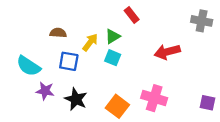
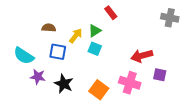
red arrow: (167, 52) -> (142, 56), moved
purple square: (208, 103) -> (160, 75), moved

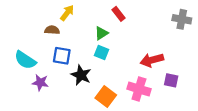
yellow arrow: (76, 36) -> (67, 13), moved
black star: (64, 84) -> (81, 75), moved

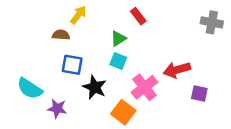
cyan semicircle: (25, 60) -> (30, 88), moved
purple star: (40, 83) -> (57, 108), moved
pink cross: (139, 89) -> (144, 87), moved, turned 35

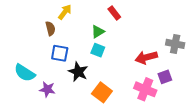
gray cross: (212, 22) -> (175, 44), moved
brown semicircle: (61, 35) -> (50, 28), turned 72
pink cross: (144, 87) -> (145, 89), moved, turned -30
purple square: (199, 93) -> (165, 77), turned -32

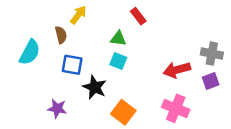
green triangle: (98, 32) -> (118, 39), turned 40
cyan semicircle: (25, 73) -> (30, 52), moved, turned -95
purple square: (165, 77) -> (211, 81), moved

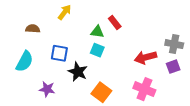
red rectangle: (138, 16) -> (115, 22), moved
brown semicircle: (61, 35) -> (33, 29), moved, turned -72
cyan semicircle: (30, 52) -> (25, 61), moved

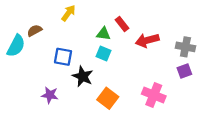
brown semicircle: (33, 29) -> (35, 31), turned -32
red arrow: (145, 57) -> (147, 40), moved
cyan semicircle: (25, 61) -> (16, 46), moved

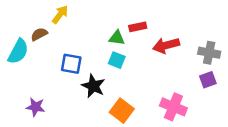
yellow arrow: (68, 13) -> (60, 15), moved
red rectangle: (122, 24) -> (138, 27), turned -64
purple star: (50, 95) -> (35, 107), moved

